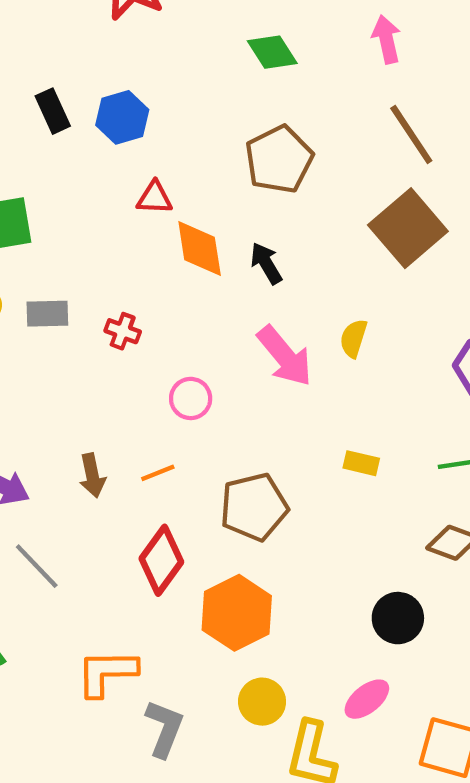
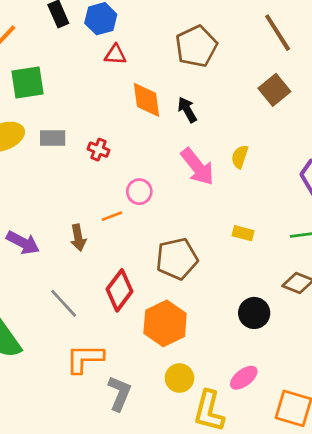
red triangle: (155, 198) -> (115, 55), moved
brown square: (408, 228) -> (274, 90), size x0.7
orange line: (158, 473) -> (112, 216), moved
gray line: (37, 566) -> (64, 303), moved
black circle: (398, 618) -> (254, 313), moved

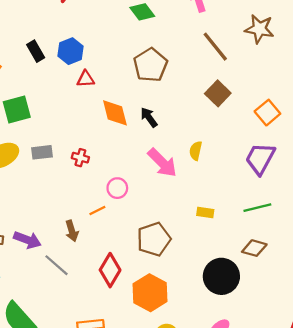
gray line: (64, 303) -> (57, 265), moved
black circle: (254, 313) -> (221, 276), size x1.4

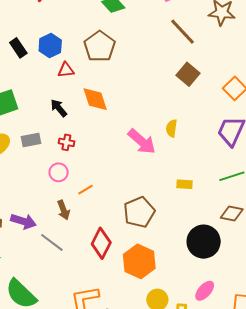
brown pentagon: (150, 65) -> (100, 46), moved
black arrow: (149, 117) -> (59, 108), moved
pink circle: (117, 188) -> (59, 172), moved

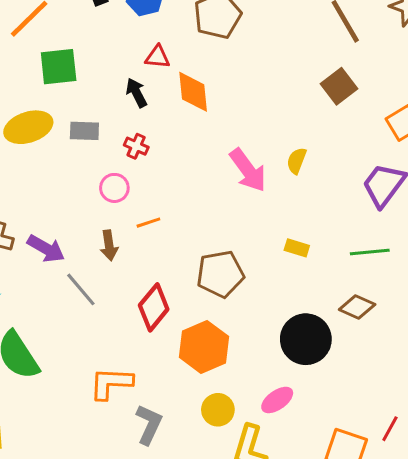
red triangle: (66, 70) -> (158, 57), moved
pink ellipse: (205, 291) -> (277, 400), moved

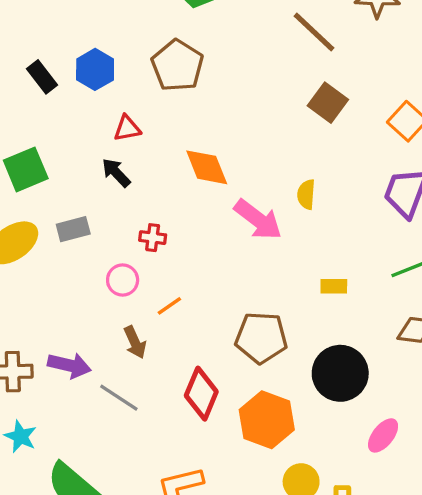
orange diamond: (193, 92) -> (207, 167), moved
red cross: (136, 146) -> (153, 238), moved
brown pentagon: (220, 274) -> (261, 338), turned 30
black circle: (306, 339) -> (340, 373), moved
pink ellipse: (277, 400) -> (383, 435), moved

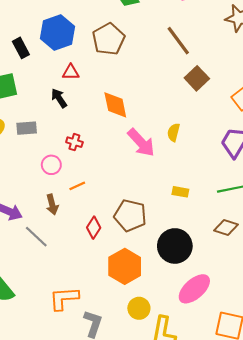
brown line: (314, 32) -> (178, 41), moved
blue hexagon: (95, 69) -> (57, 33), size x1.4
black rectangle: (42, 77) -> (21, 48), moved
red diamond: (201, 394) -> (94, 228), moved, size x0.7
pink ellipse: (383, 435) -> (194, 289), size x1.5

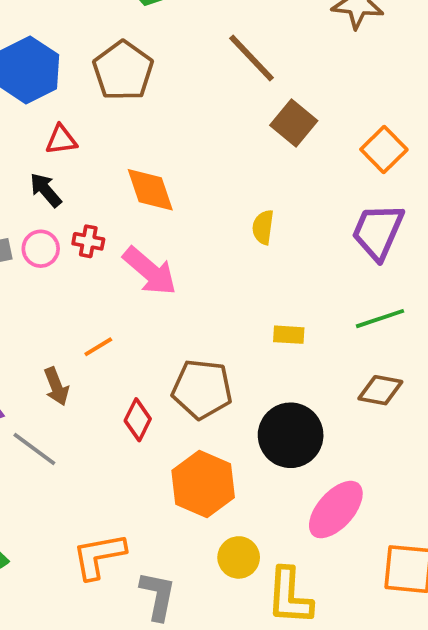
red cross: (74, 142) -> (88, 241), moved
pink arrow: (141, 143) -> (150, 271), moved
pink circle: (51, 165) -> (41, 249), moved

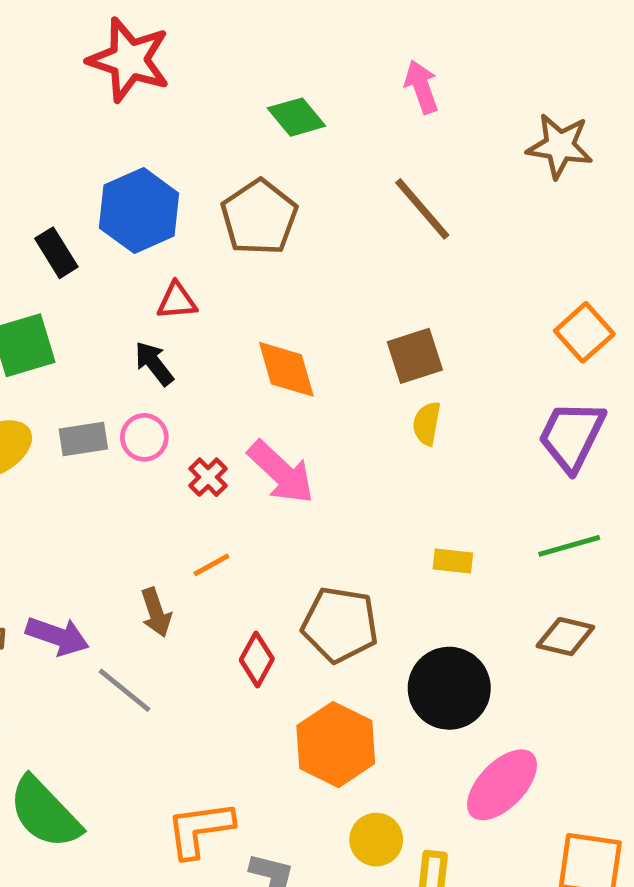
brown square: (294, 123) -> (415, 356), moved, turned 30
red cross: (88, 241) -> (208, 477), moved, turned 32

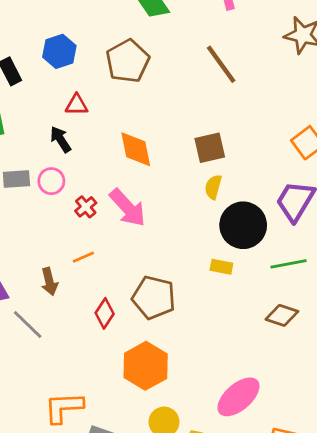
blue hexagon: (139, 211) -> (59, 51), size x0.7
black circle: (449, 688) -> (243, 225), moved

